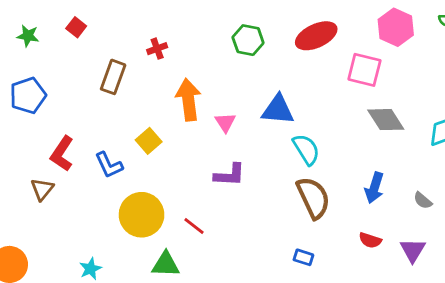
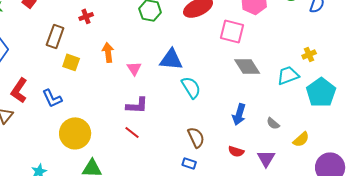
orange arrow: (188, 100) -> (108, 52), size x0.7
yellow square: (149, 141) -> (71, 62), moved, turned -30
brown semicircle: (313, 198) -> (196, 137), moved, size x0.7
red line: (194, 226) -> (132, 132), moved

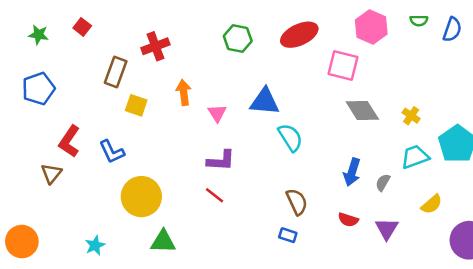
red cross: (86, 16) -> (155, 46), size x1.5
yellow cross: (309, 54) -> (411, 116), moved, turned -32
cyan trapezoid: (288, 75) -> (415, 157), moved
gray semicircle: (273, 123) -> (383, 182), moved, turned 80

